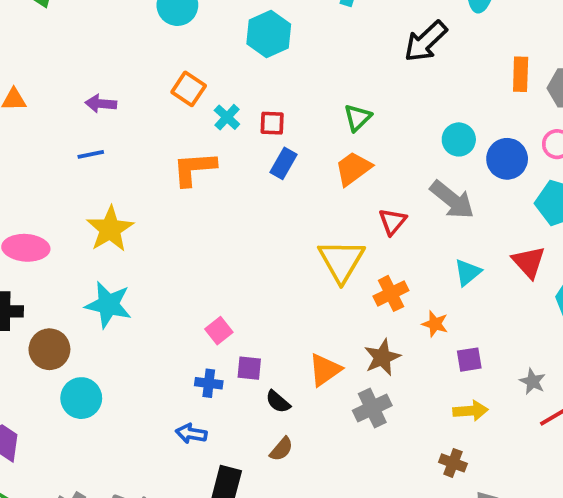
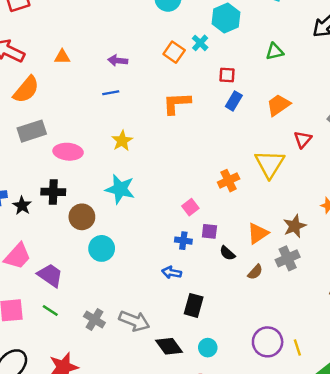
cyan cross: (227, 117) -> (200, 43), moved
green triangle: (358, 118) -> (275, 51), moved, turned 30
yellow star: (110, 229) -> (122, 141), size x0.7
orange cross: (391, 293) -> (229, 181), moved
brown semicircle: (281, 449) -> (255, 272), moved

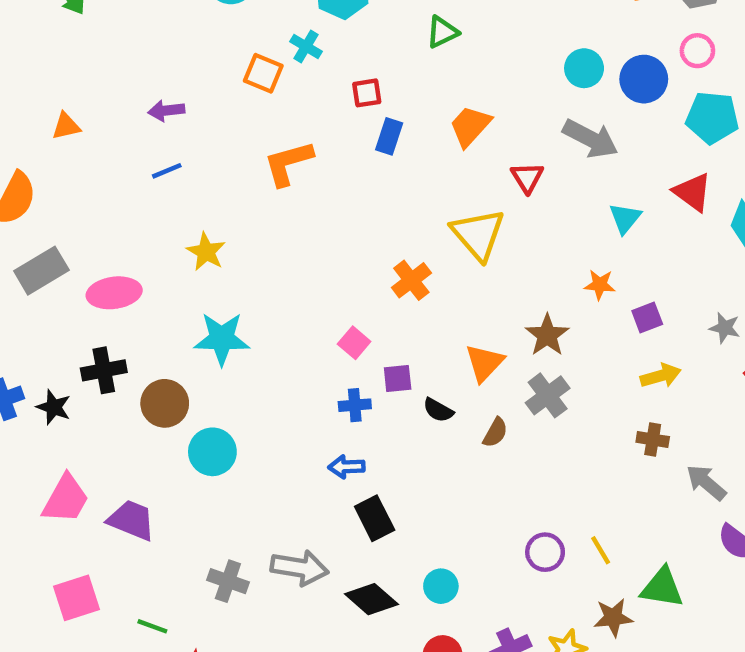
black rectangle: (194, 305) -> (375, 518), moved, turned -30
green line: (50, 310) -> (152, 626), moved
purple circle: (268, 342) -> (545, 552), size x0.7

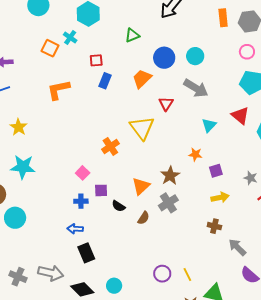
blue circle: (644, 79) -> (164, 58), moved

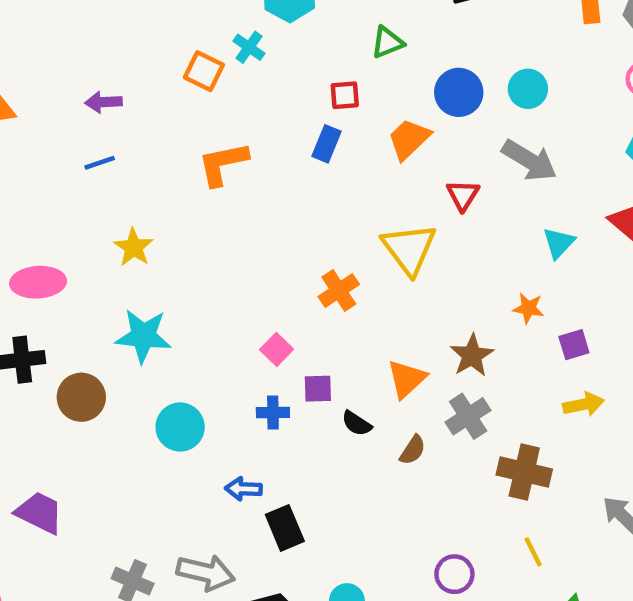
red square: (96, 60) -> (345, 95), moved
cyan circle: (15, 218) -> (180, 427), moved
brown cross: (214, 226) -> (524, 472), moved, size x1.6
blue arrow: (75, 229) -> (243, 489), moved
yellow line: (187, 275) -> (533, 552), moved

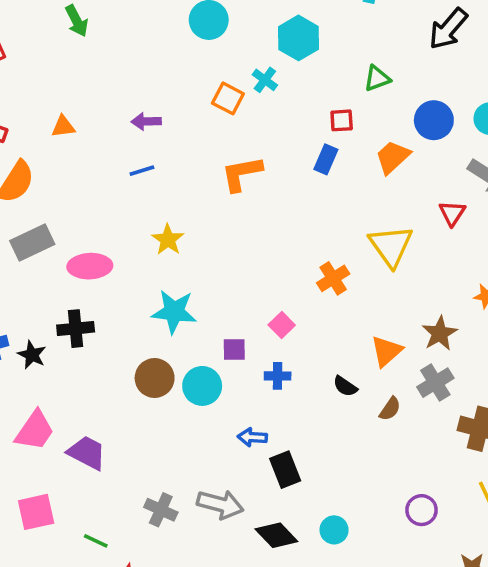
red triangle: (463, 195) -> (452, 213), moved
purple square: (318, 389) -> (234, 350), moved
brown circle: (81, 397) -> (155, 378), moved

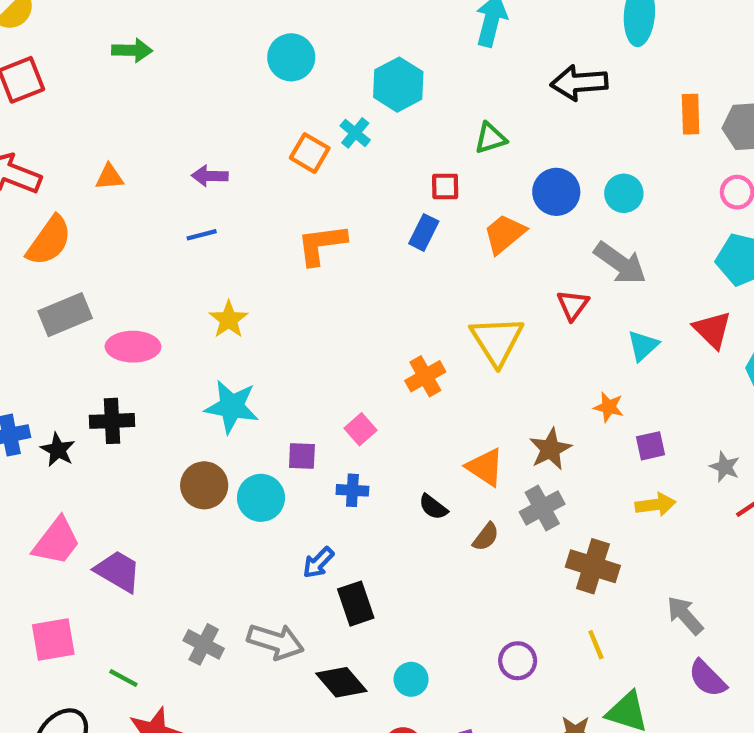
green arrow: (77, 21) -> (132, 50), turned -64
black arrow: (448, 29) -> (579, 83), turned 42
orange triangle: (386, 351) -> (485, 467), turned -48
blue arrow: (252, 437) -> (318, 563), turned -52

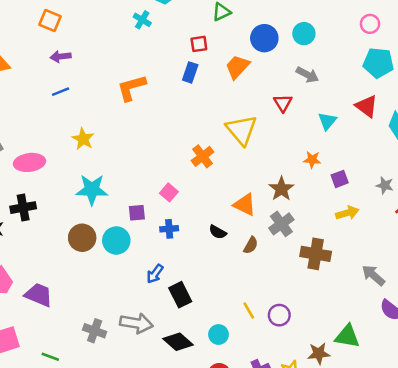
orange square: (310, 153) -> (50, 20), moved
gray arrow: (620, 263) -> (307, 75), size x0.7
yellow line: (596, 645) -> (249, 311), moved

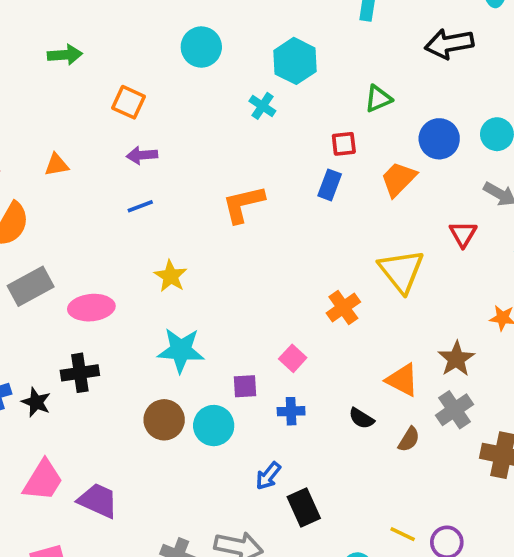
yellow line: (249, 311) -> (403, 534), turned -36

